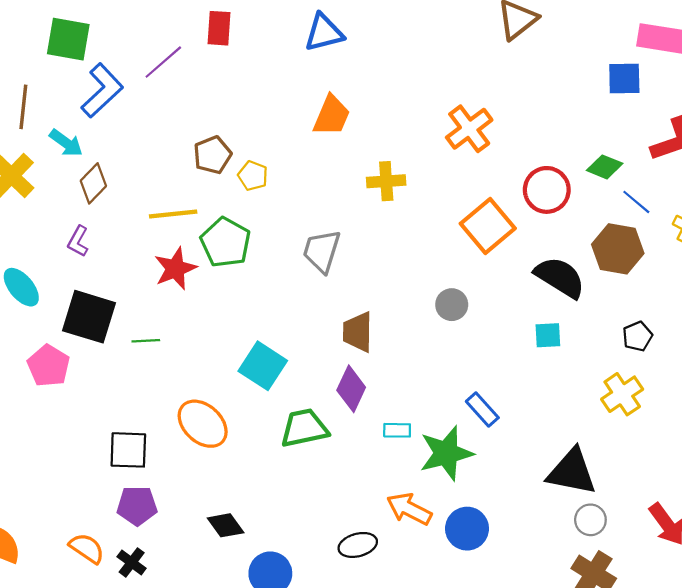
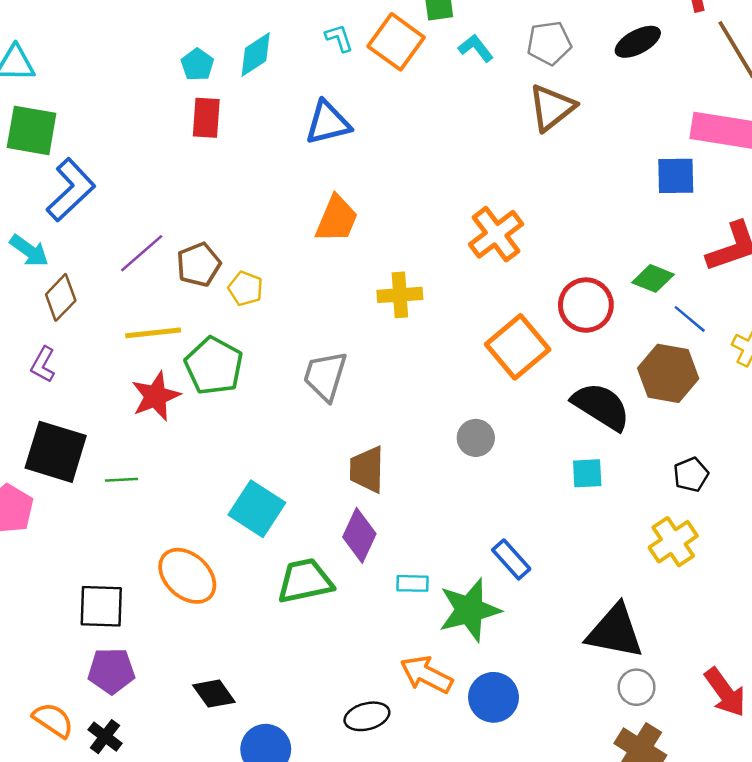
purple line: (163, 62) -> (142, 253), moved

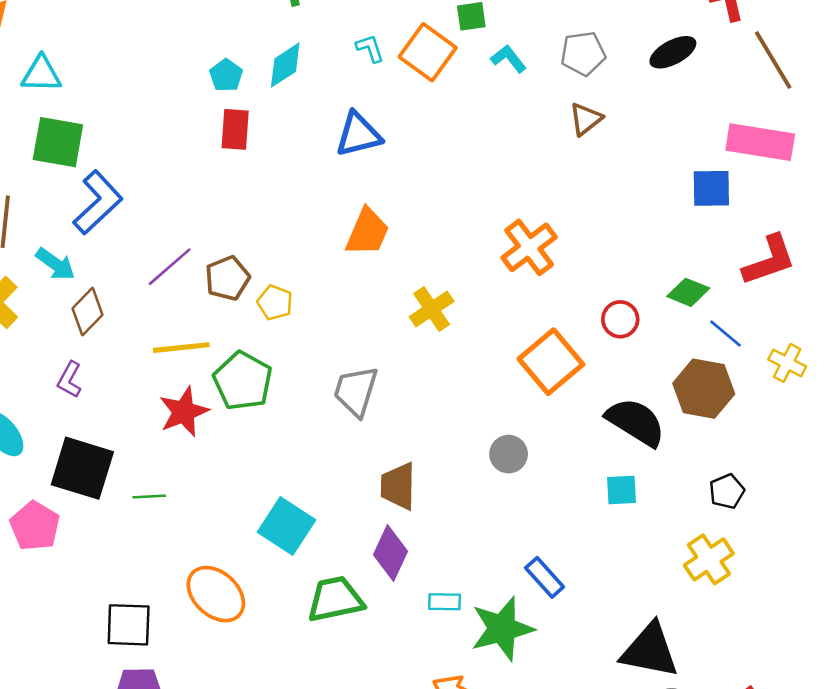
brown triangle: (552, 108) -> (586, 119), size x0.7
yellow cross: (400, 295) -> (432, 309), turned -30
red circle: (586, 305) -> (620, 319), size x0.7

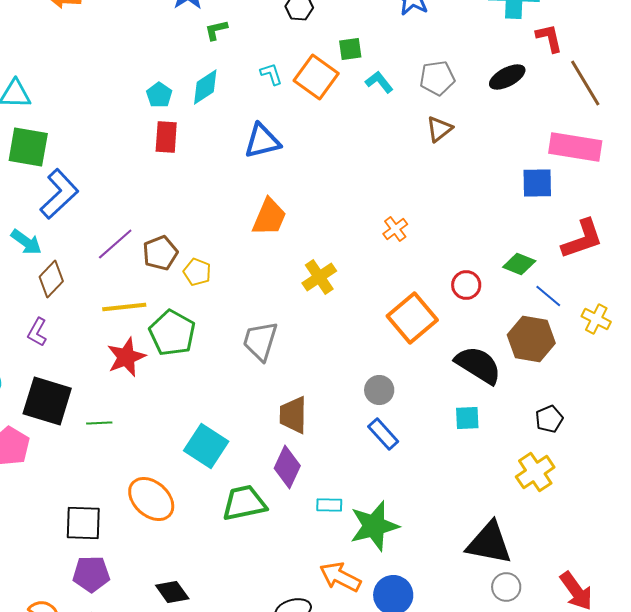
orange cross: (529, 247) -> (395, 229), size x0.6
blue rectangle: (545, 577) -> (383, 434), moved

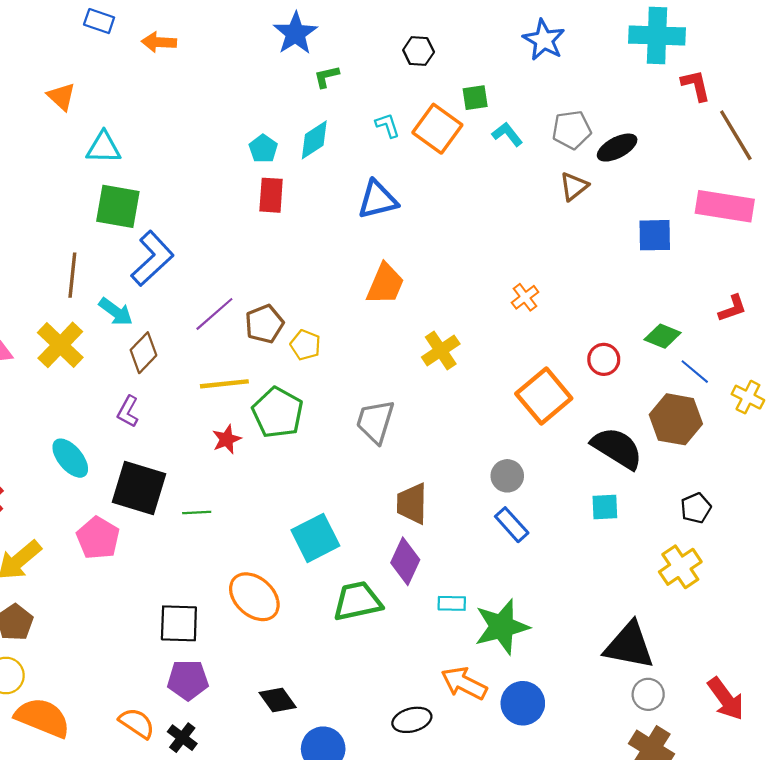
black ellipse: (507, 77) -> (617, 148), moved
blue square: (537, 183) -> (655, 235), moved
red L-shape: (582, 239) -> (732, 308), size x0.6
red star: (126, 357) -> (227, 439), size x0.7
cyan square: (206, 446) -> (315, 538), turned 30

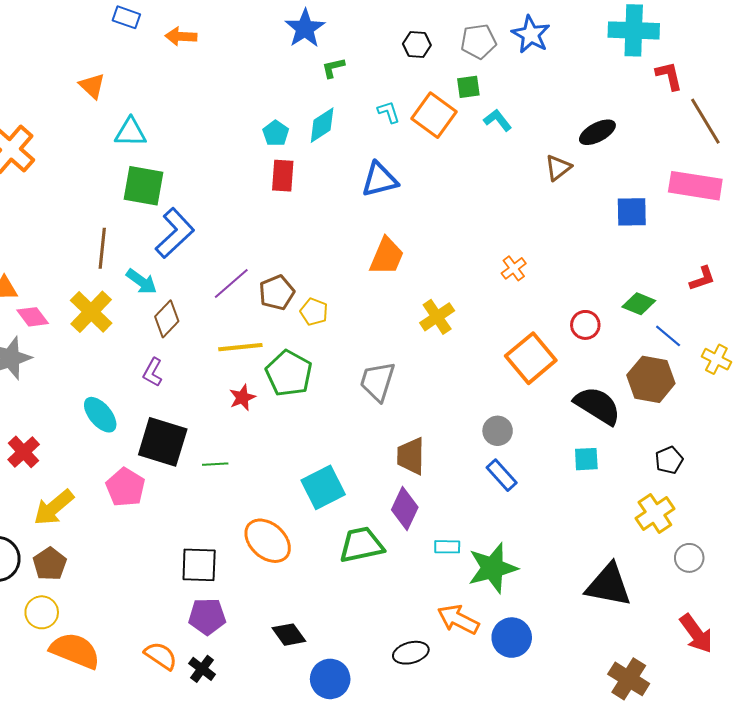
gray pentagon: (572, 130) -> (478, 41), moved
gray circle: (648, 694) -> (689, 558), moved

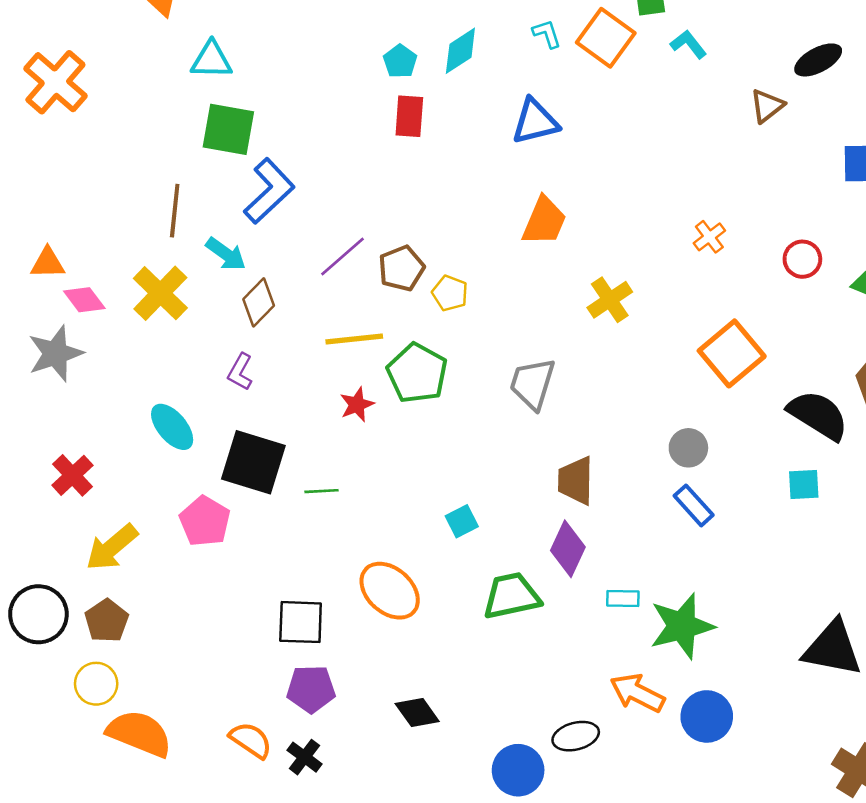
red circle: (585, 325) -> (802, 259), moved
cyan square: (323, 487) -> (462, 521), size x0.6
blue circle: (330, 679) -> (518, 770), moved

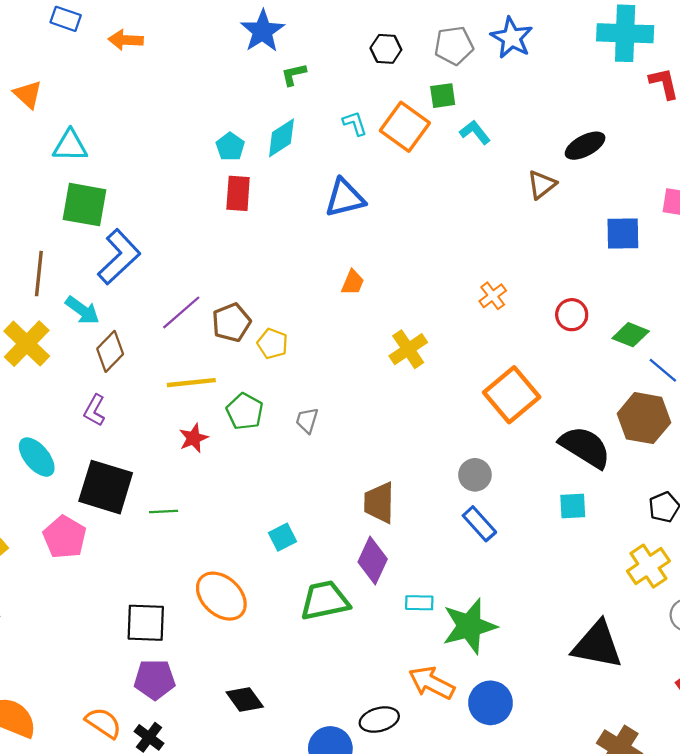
orange trapezoid: (544, 221) -> (353, 282), size x0.6
green pentagon: (417, 373) -> (245, 411), size x0.7
gray trapezoid: (532, 384) -> (307, 420), moved, size x0.6

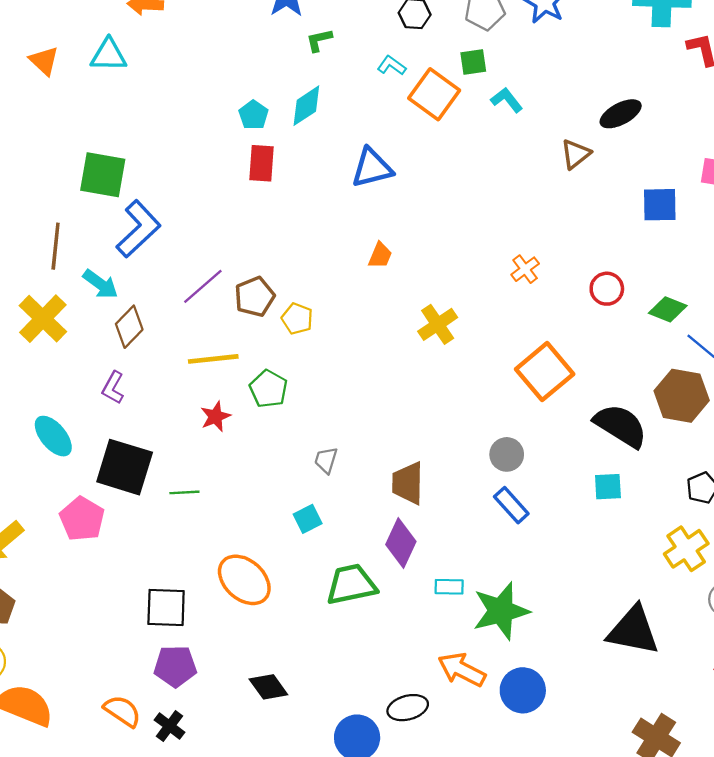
cyan L-shape: (355, 123) -> (392, 65), moved, turned -36
cyan triangle: (70, 146) -> (108, 55), moved
gray trapezoid: (307, 420) -> (326, 460), moved

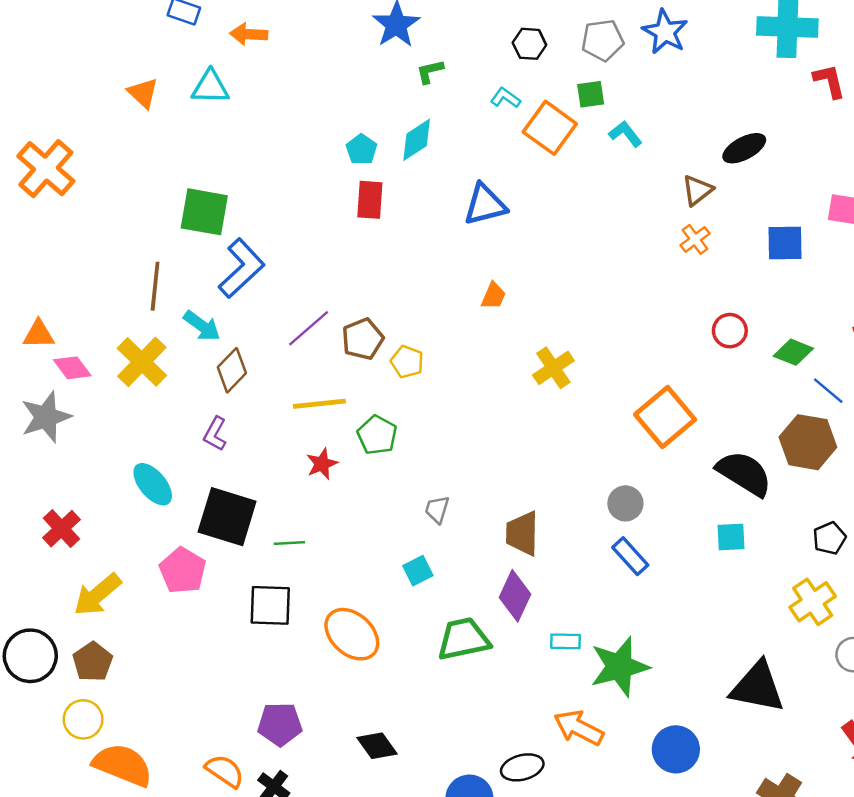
orange cross: (525, 269) -> (695, 239), moved
black square: (166, 607) -> (270, 605), moved
blue circle: (523, 690) -> (676, 749), moved

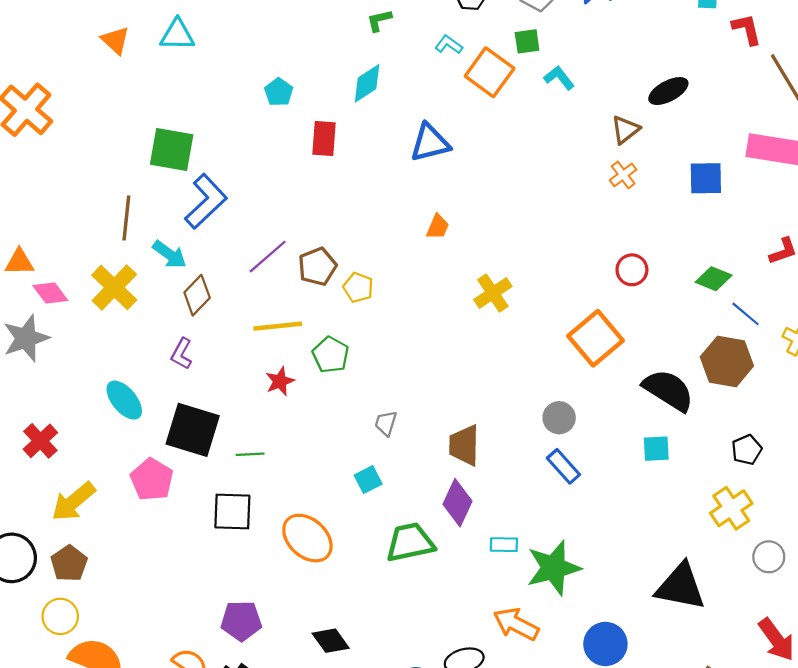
cyan pentagon: (361, 149) -> (279, 92), moved
red circle: (730, 331) -> (632, 270), moved

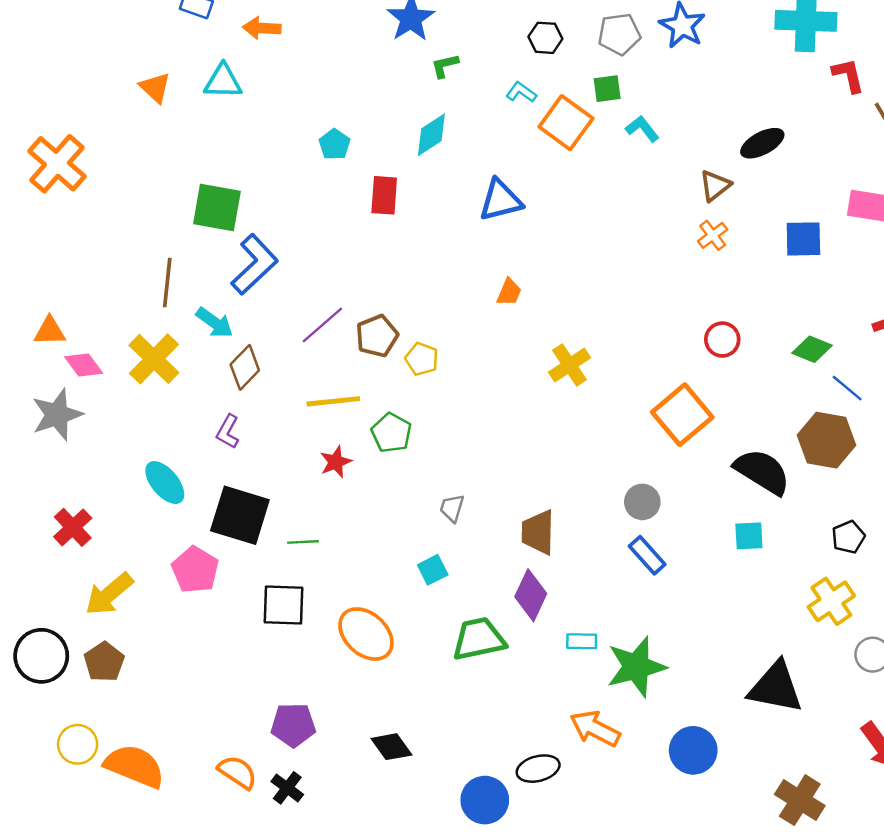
yellow circle: (60, 616) -> (78, 744), moved

